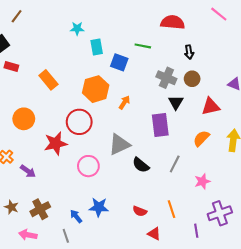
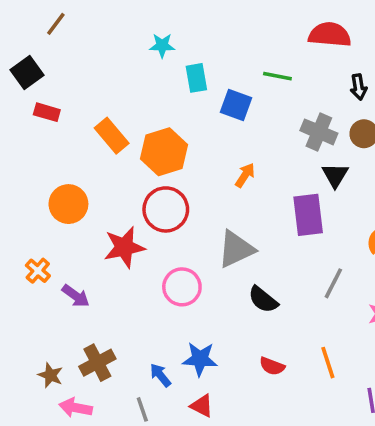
orange hexagon: (96, 89) -> (164, 152), moved
black semicircle: (141, 165) -> (263, 300), moved
brown star: (11, 207) -> (50, 375), moved
red triangle: (154, 234) -> (202, 406), moved

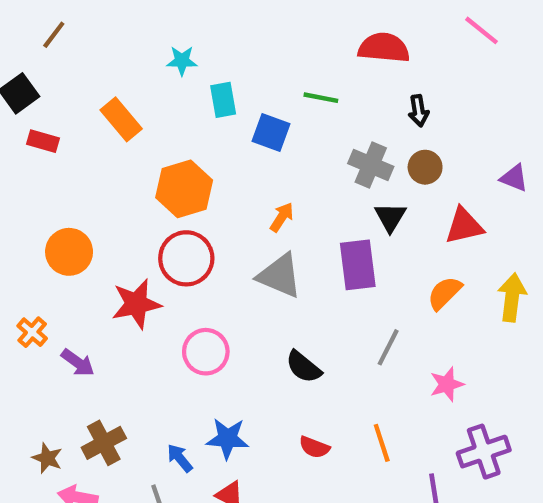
orange rectangle: (112, 136) -> (121, 119), moved
gray triangle: (236, 249) -> (280, 276), moved, turned 48

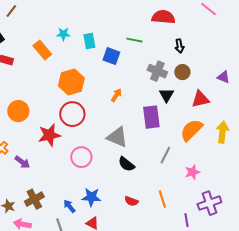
cyan star: (182, 61) -> (63, 34), moved
gray triangle: (280, 276) -> (117, 137), moved
orange semicircle: (445, 293) -> (191, 130), size x1.4

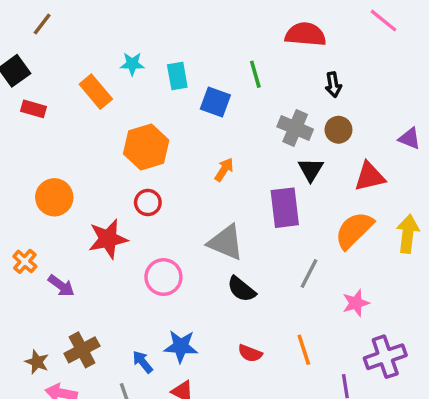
green line: (134, 40) -> (255, 74), turned 63
red circle: (72, 114) -> (148, 202), size x0.6

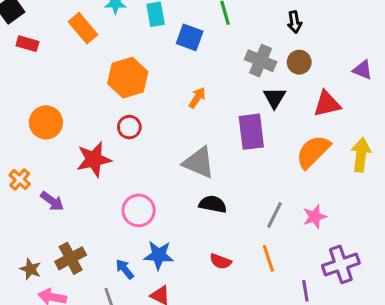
gray line: (309, 274) -> (274, 215), moved
pink circle: (163, 277) -> (139, 210), moved
black semicircle: (241, 289) -> (213, 204), turned 152

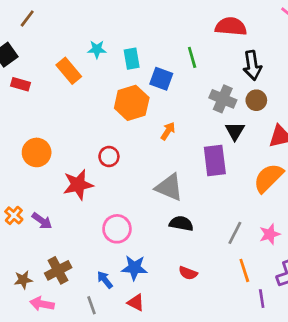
black arrow: (295, 22) -> (252, 65), size x1.5
orange hexagon: (128, 78) -> (132, 103), moved
orange cross: (20, 180) -> (14, 215), moved
orange line: (268, 258) -> (244, 270), moved
brown star: (30, 269) -> (23, 280), turned -30

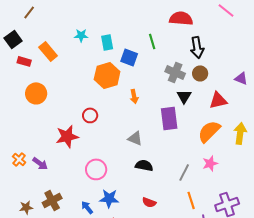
orange rectangle: (69, 71) -> (48, 51), moved
orange arrow: (168, 131) -> (134, 96), turned 136
orange circle: (37, 152) -> (36, 93), moved
gray triangle: (169, 187) -> (135, 138), size x0.7
pink star: (270, 234) -> (210, 163), moved

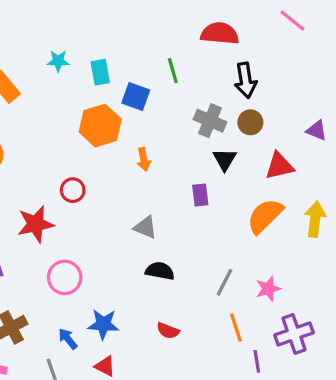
purple rectangle: (169, 118) -> (200, 195), size x0.6
pink star: (210, 163) -> (268, 289), moved
pink circle: (96, 169) -> (65, 277), moved

